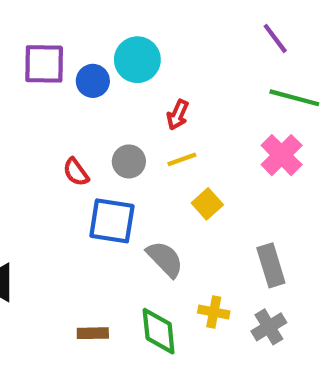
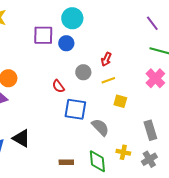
cyan circle: (137, 60) -> (72, 18), moved
gray circle: (129, 161) -> (83, 72), moved
yellow square: (207, 204) -> (120, 101), turned -32

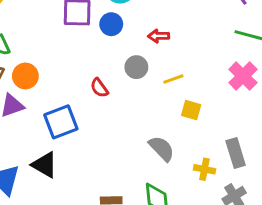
red arrow: (106, 59) -> (159, 36), moved, turned 64
blue square: (75, 109) -> (61, 122), moved, turned -30
yellow cross: (123, 152) -> (204, 169), moved

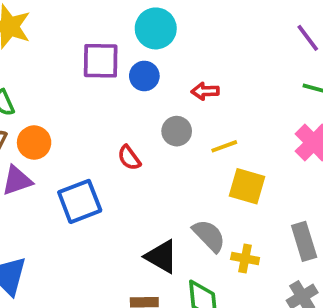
yellow square: (191, 110) -> (247, 186), size x1.4
black triangle: (45, 165) -> (161, 257), moved
yellow cross: (204, 169) -> (245, 258), moved

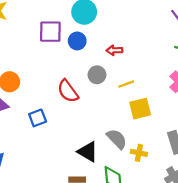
red semicircle: (129, 158) -> (68, 91), size x1.5
yellow square: (247, 186) -> (140, 109), turned -30
blue square: (80, 201) -> (38, 118), size x0.7

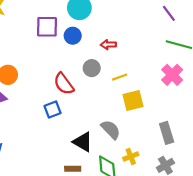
blue square: (38, 118) -> (53, 109), moved
yellow cross: (139, 153) -> (131, 156), moved, turned -32

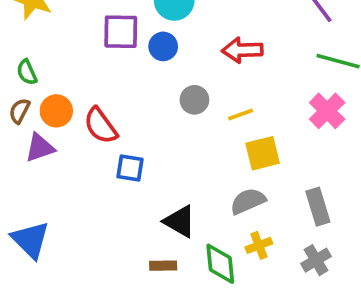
red arrow: (108, 45) -> (242, 50), moved, size x1.5
red semicircle: (64, 84) -> (101, 126), moved
blue square: (53, 109) -> (130, 168), turned 30
gray semicircle: (111, 130) -> (248, 201), moved, turned -70

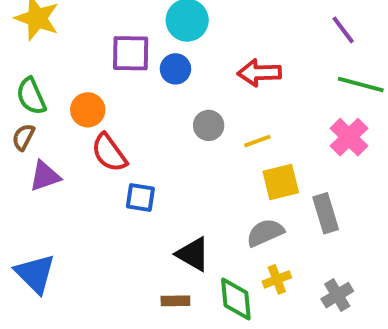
green semicircle: (27, 72) -> (31, 96), size x1.4
orange circle: (56, 111) -> (88, 110), moved
gray rectangle: (318, 207) -> (326, 213), moved

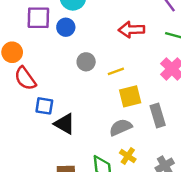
red arrow: (259, 73) -> (131, 30), moved
black triangle: (193, 254) -> (65, 124), moved
yellow cross: (277, 279) -> (128, 156), turned -35

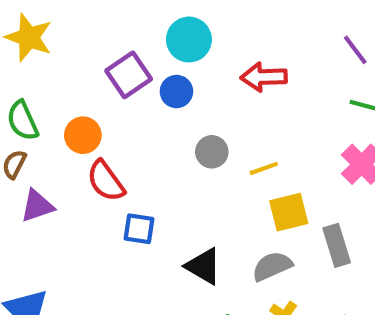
purple square: (38, 18) -> (129, 75), turned -35
red arrow: (131, 30) -> (264, 77), moved
black triangle: (65, 124) -> (203, 266), moved

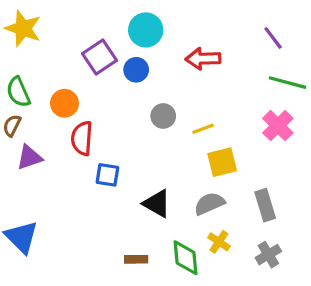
red semicircle: (106, 181) -> (82, 138), turned 40
gray rectangle: (337, 245) -> (265, 205), moved

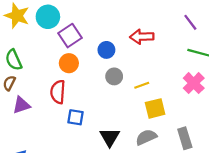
cyan circle: (146, 30) -> (48, 17), moved
blue circle: (136, 70) -> (106, 50), moved
orange circle: (64, 103) -> (69, 63), moved
black triangle: (157, 204) -> (110, 137), turned 30

